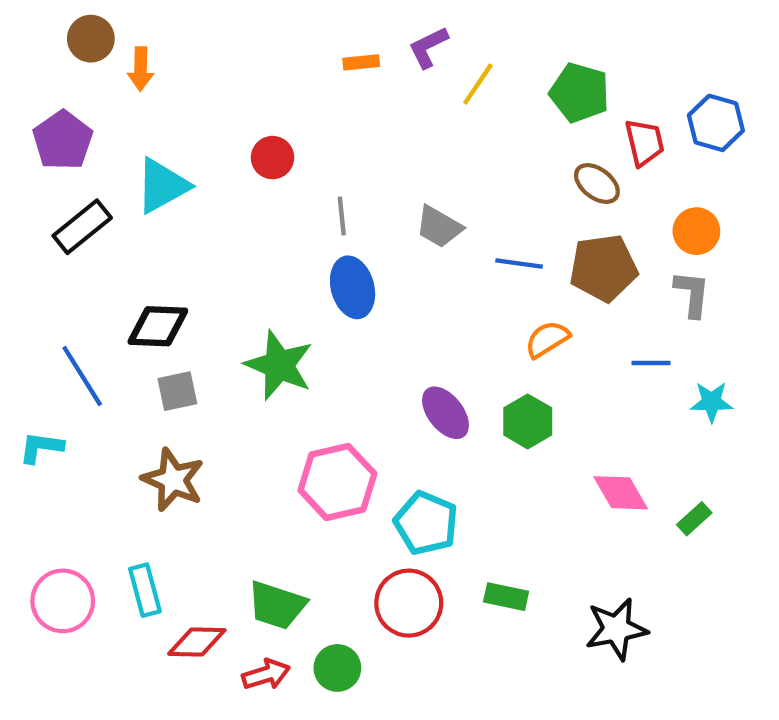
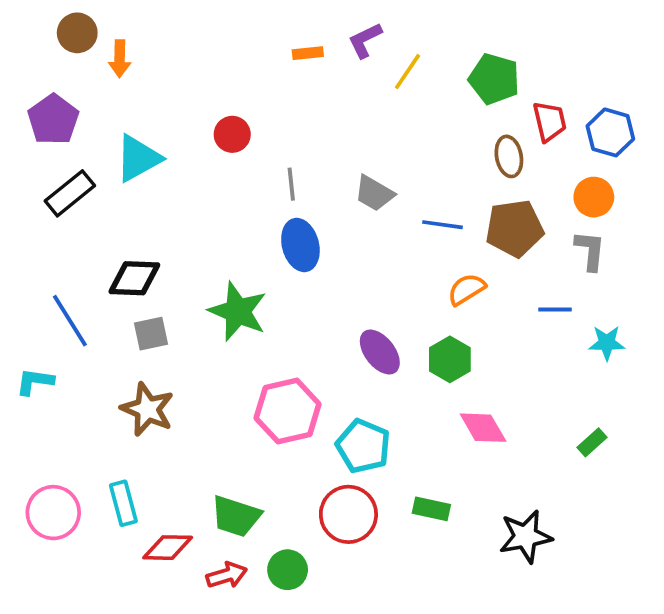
blue hexagon: (716, 123) -> (610, 132), moved
brown ellipse: (597, 184) -> (509, 156), turned 42
pink diamond: (621, 493) -> (483, 428), moved

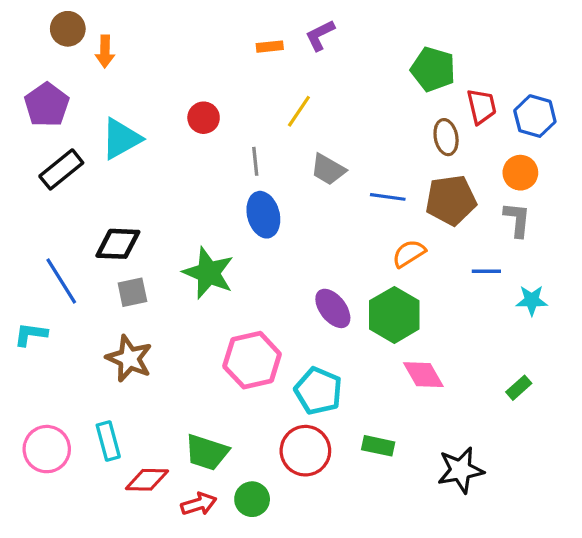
yellow line: (407, 72) -> (299, 111), moved
green hexagon: (450, 359) -> (394, 315), size x1.4

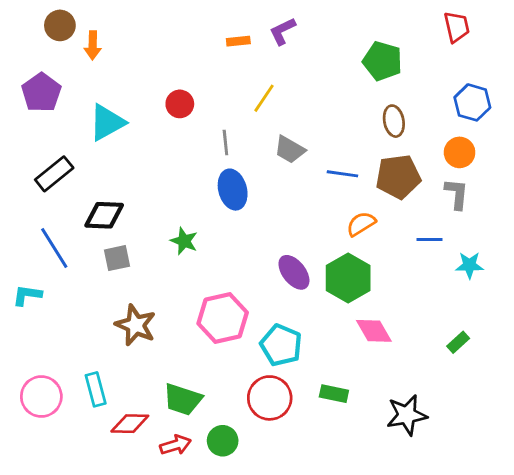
red trapezoid: (482, 106) -> (457, 27), moved
black rectangle: (61, 169) -> (54, 174), moved
green star: (208, 273) -> (184, 241), size x0.6
brown star: (129, 359) -> (136, 325), moved

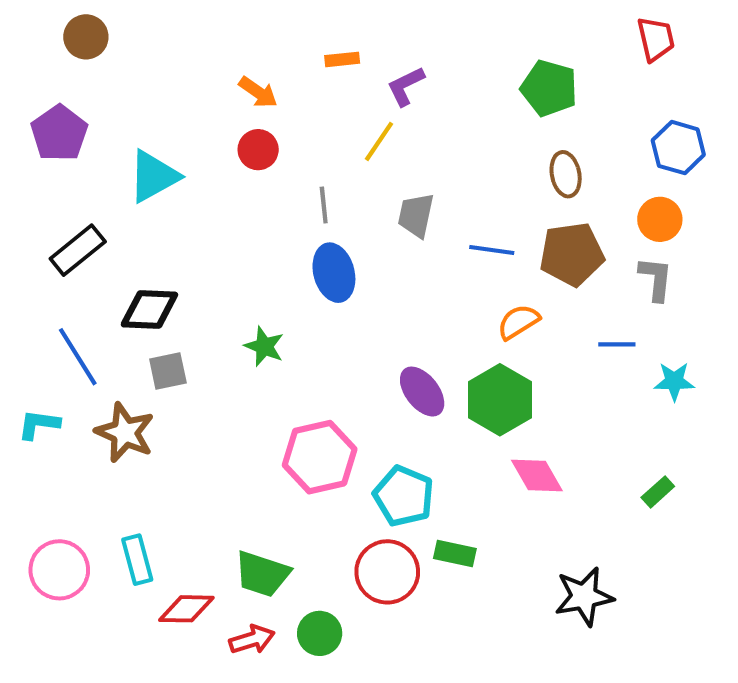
purple L-shape: (283, 31) -> (406, 86), moved
orange arrow: (93, 45) -> (258, 92), moved, turned -56
gray trapezoid: (290, 150) -> (416, 215), turned 72
brown star: (136, 325) -> (125, 433), moved
green rectangle: (334, 394) -> (455, 553), moved

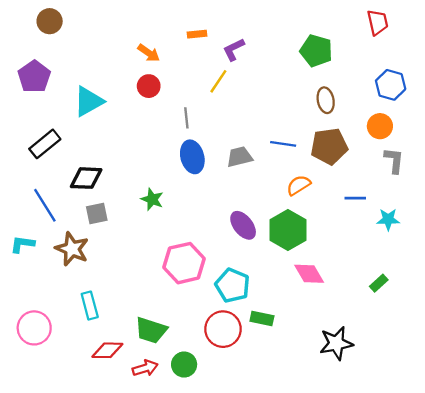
gray trapezoid: (416, 215) -> (240, 157), moved, turned 64
gray L-shape: (656, 279) -> (394, 160), moved
cyan rectangle: (137, 560) -> (90, 306), moved

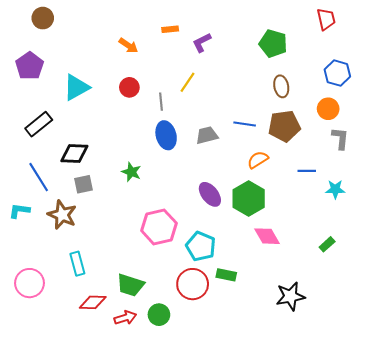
yellow line: (218, 81) -> (187, 82), moved
red circle: (149, 86) -> (129, 87), moved

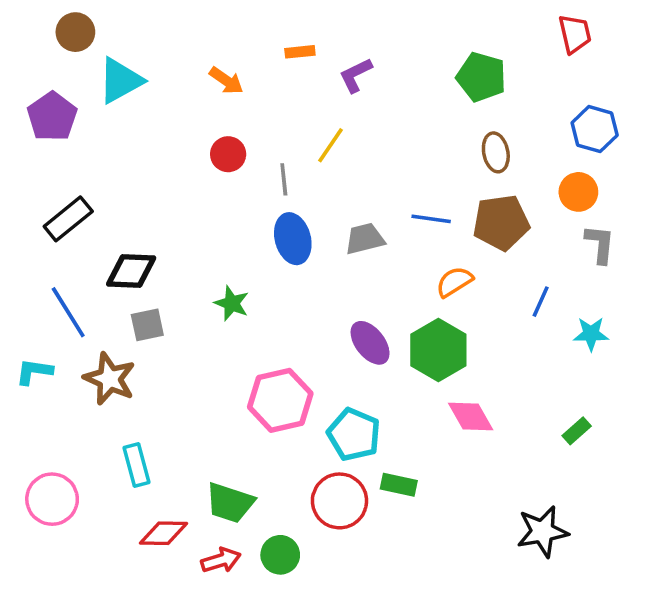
cyan triangle: (76, 87) -> (120, 81), moved
blue line: (307, 171) -> (541, 302), turned -66
black star: (290, 296) -> (542, 531), moved

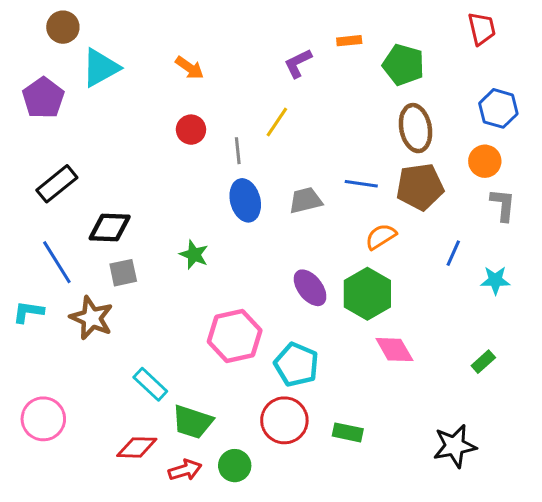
orange rectangle: (300, 52) -> (349, 41), moved
brown ellipse: (496, 152) -> (416, 128), size x1.4
cyan rectangle: (136, 465) -> (150, 384), moved, turned -32
green rectangle: (399, 485) -> (348, 432), moved

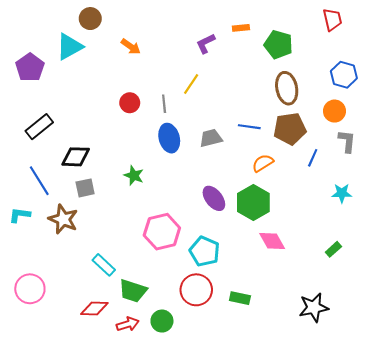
brown circle: (63, 27) -> (90, 19), moved
red circle: (191, 130) -> (130, 103), moved
blue line: (453, 253) -> (313, 158), moved

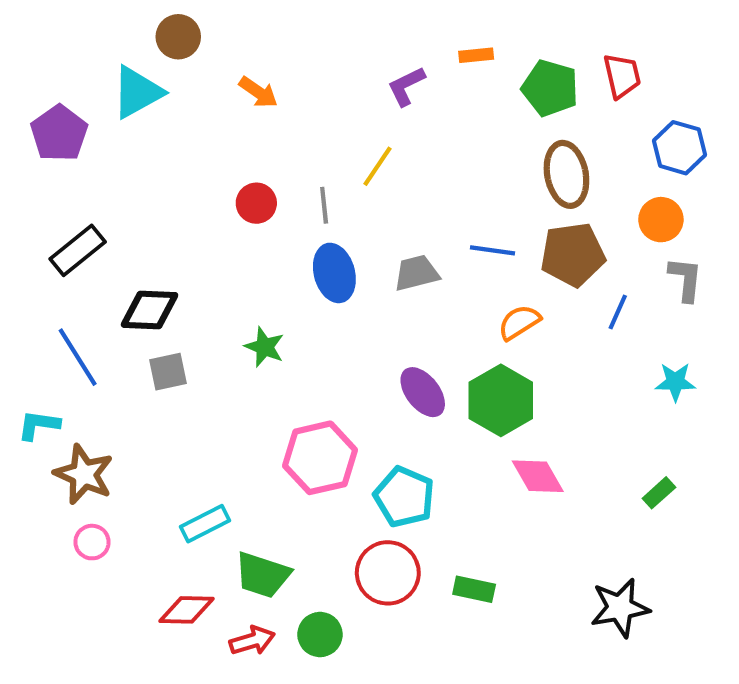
red trapezoid: (332, 20) -> (622, 76), moved
brown star: (63, 219) -> (84, 474), moved
cyan rectangle: (104, 265) -> (205, 524), turned -70
pink circle: (30, 289) -> (92, 542), moved, size x0.6

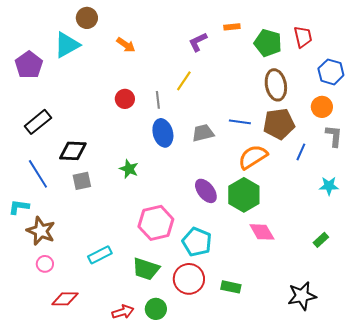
orange semicircle: (519, 322) -> (253, 157), size x1.4
green trapezoid: (262, 575) -> (146, 269), moved
red diamond: (186, 610) -> (65, 299), moved

